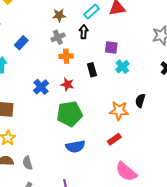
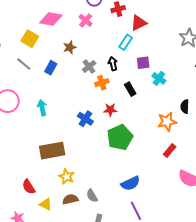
cyan rectangle: (92, 11) -> (126, 42), moved
brown star: (59, 15) -> (70, 47), moved
black arrow: (84, 32) -> (113, 64), moved
blue rectangle: (21, 43) -> (51, 68), moved
blue semicircle: (75, 147) -> (130, 183), moved

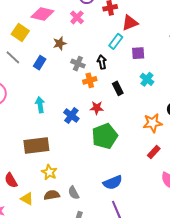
purple square: (143, 63) -> (138, 53), moved
gray cross: (89, 66) -> (78, 64), turned -32
cyan arrow: (42, 108) -> (40, 105), moved

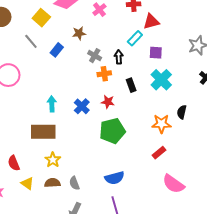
cyan cross: (147, 79) -> (161, 80), size x1.5
cyan arrow: (40, 105) -> (52, 104), moved

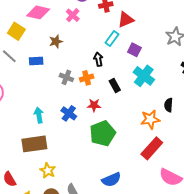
blue rectangle: (57, 50) -> (36, 61), turned 56
purple square: (156, 53) -> (134, 50), turned 32
gray cross: (95, 56) -> (66, 77), moved
red rectangle: (159, 153) -> (152, 148), size x1.6

